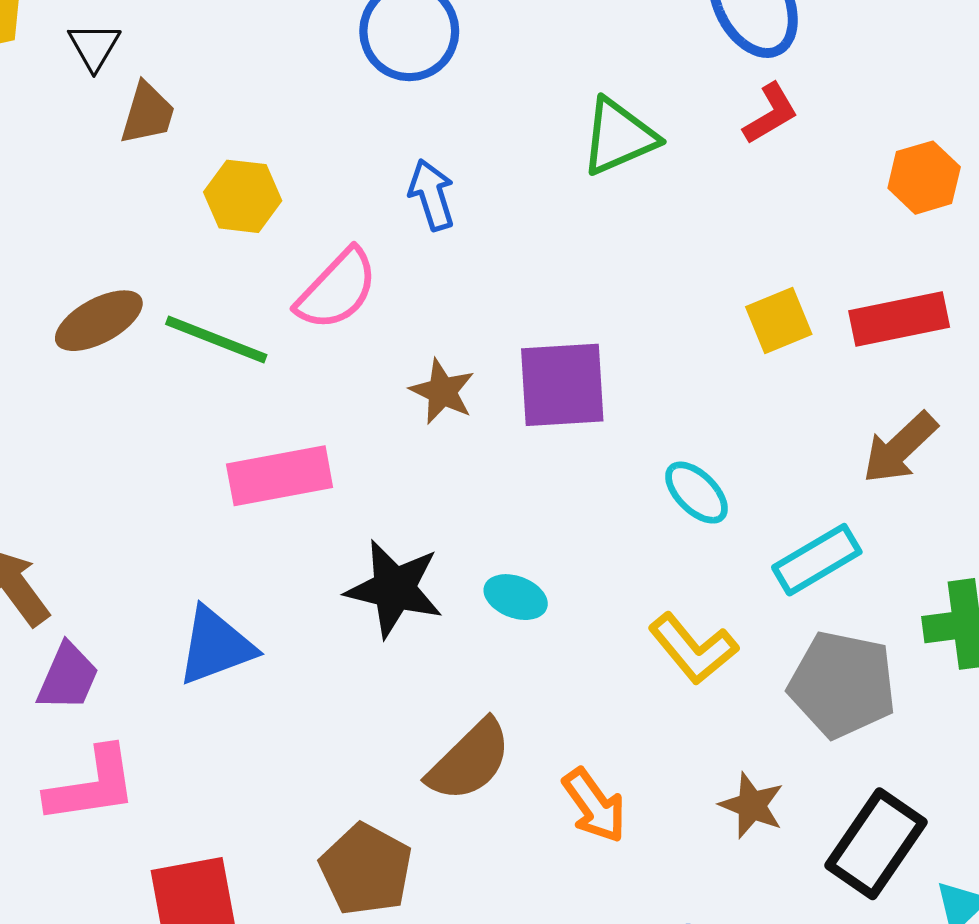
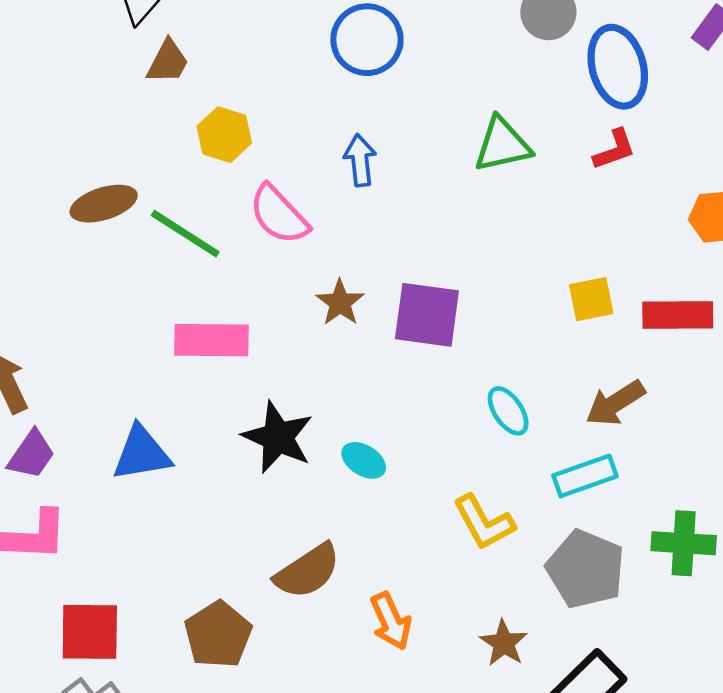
pink semicircle: (337, 289) -> (279, 215), turned 82
brown arrow: (900, 448) -> (615, 403), moved

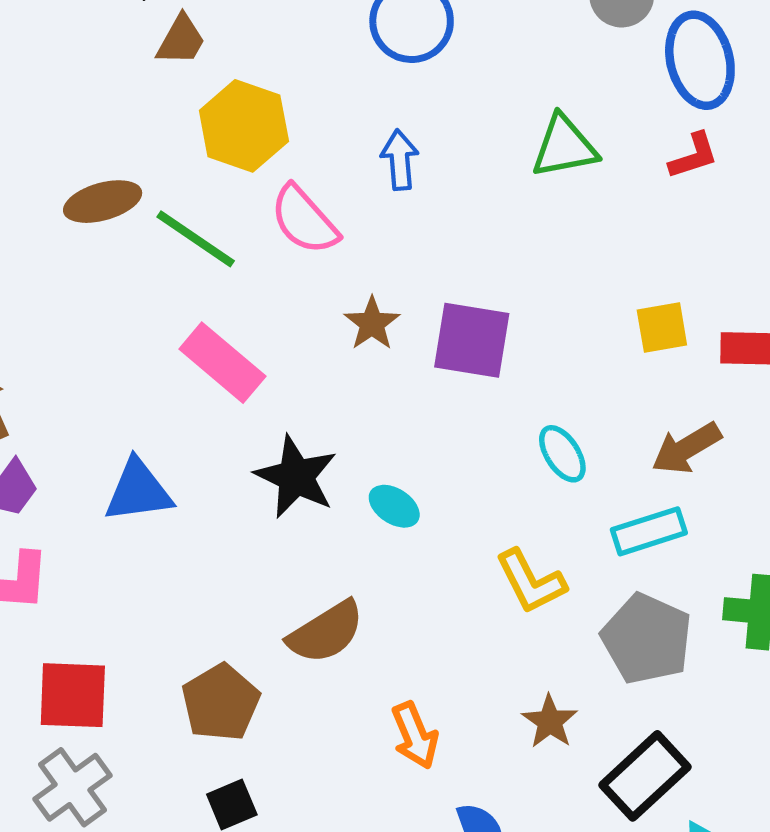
yellow hexagon: (224, 135) -> (244, 126), size x1.4
pink rectangle: (211, 340) -> (222, 363), turned 38
orange arrow: (391, 621) -> (415, 736), moved

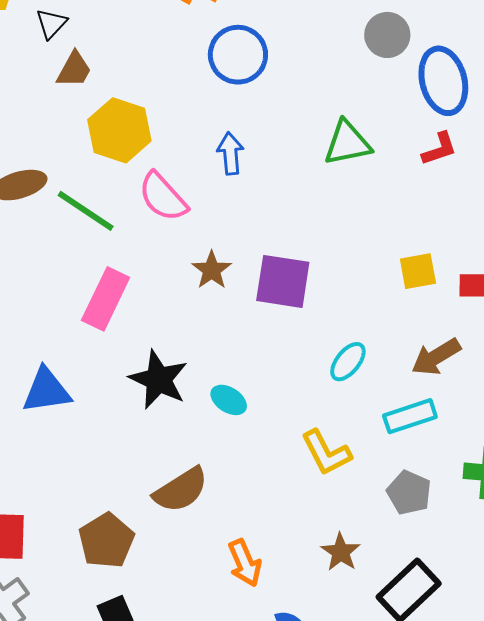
pink rectangle: (222, 363) -> (106, 299), turned 76
cyan ellipse: (562, 454) -> (348, 362), turned 72
gray pentagon: (647, 639) -> (409, 493), size x0.7

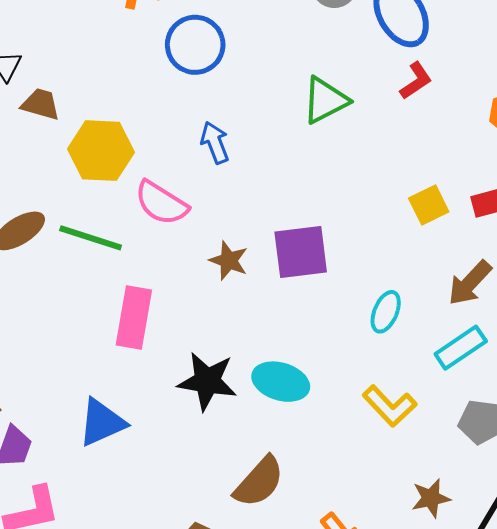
brown trapezoid: (74, 70) -> (41, 104), turned -87
cyan ellipse: (229, 400) -> (281, 382), size x1.5
brown star: (341, 552) -> (431, 498), turned -30

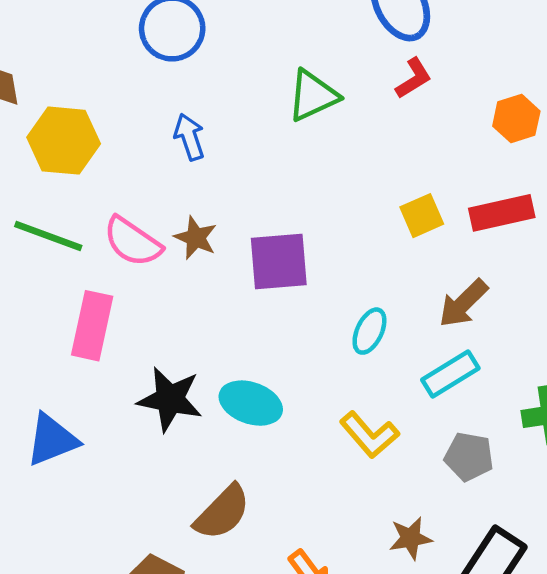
pink semicircle: (161, 203) -> (133, 242), moved
brown star: (229, 261) -> (196, 238), moved

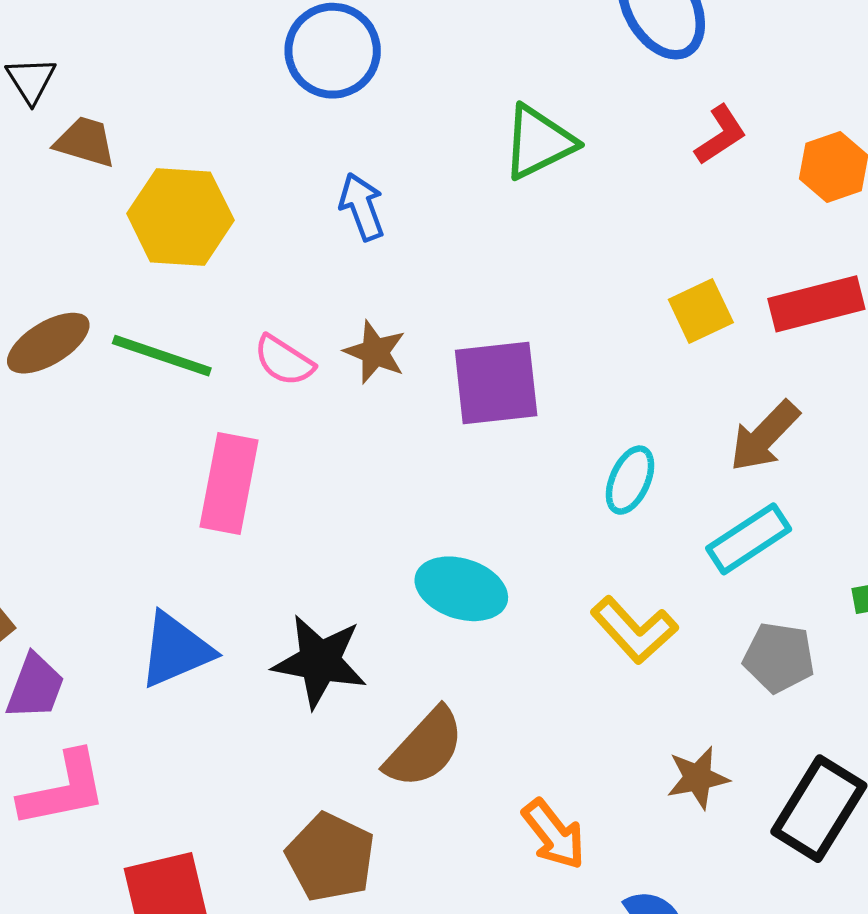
red L-shape: (413, 78) -> (721, 135), moved
pink semicircle: (133, 242) -> (284, 361), size x0.7
black star: (170, 399) -> (320, 661), moved

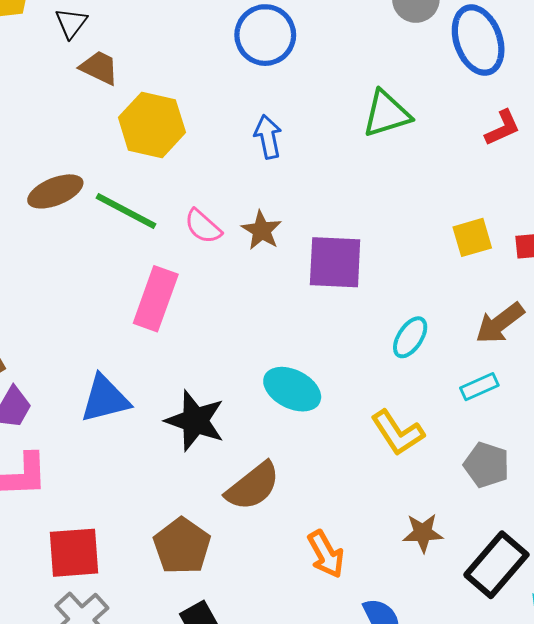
cyan rectangle: (749, 539) -> (479, 387), size x0.7

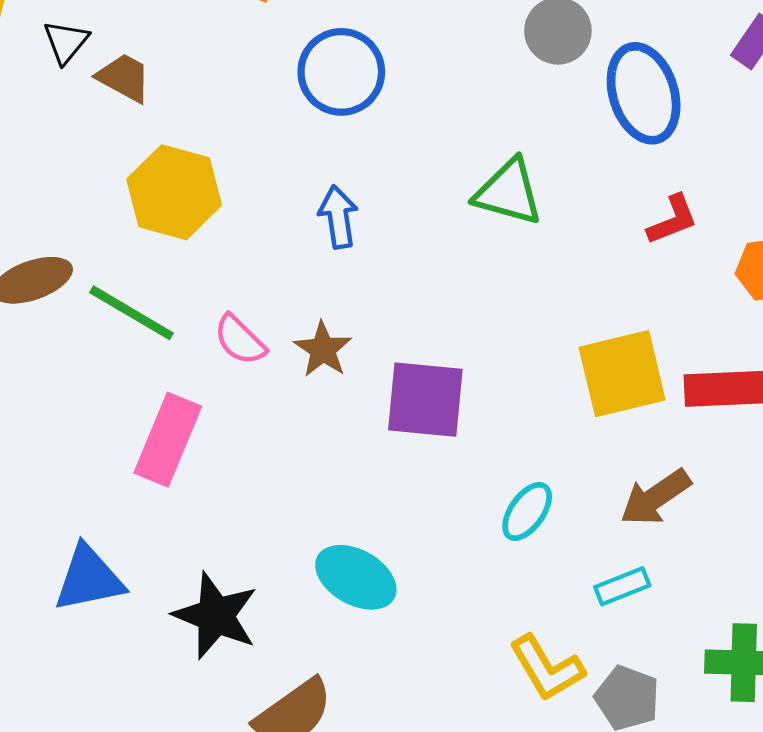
brown trapezoid: (99, 68) -> (124, 78), moved
green triangle: (387, 114) -> (508, 192), turned 30
yellow square: (472, 237) -> (622, 374), size x1.6
yellow L-shape: (397, 433) -> (547, 668), moved

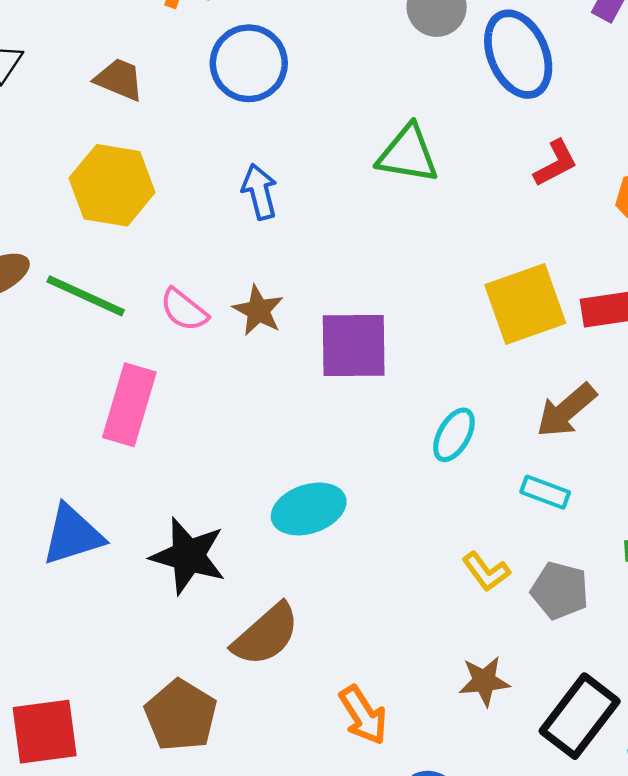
brown trapezoid: (124, 78) -> (119, 79), moved
cyan ellipse: (356, 577) -> (309, 509), turned -42
cyan rectangle: (622, 586) -> (545, 492), turned 48
yellow L-shape: (547, 668) -> (486, 572), size x0.7

